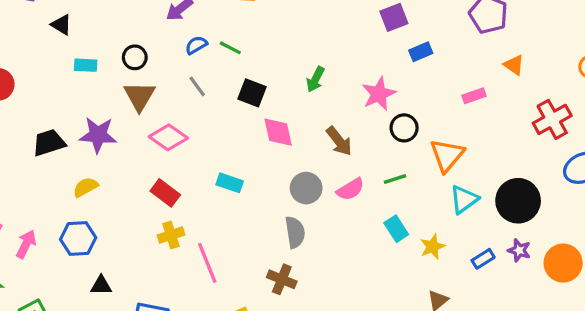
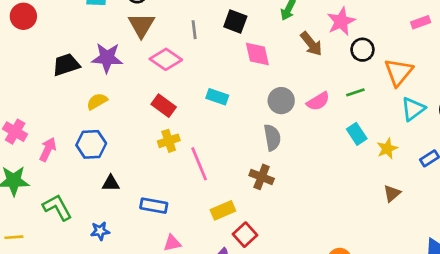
gray line: (197, 86) -> (194, 30), moved, turned 30
brown arrow: (339, 141) -> (311, 44), moved

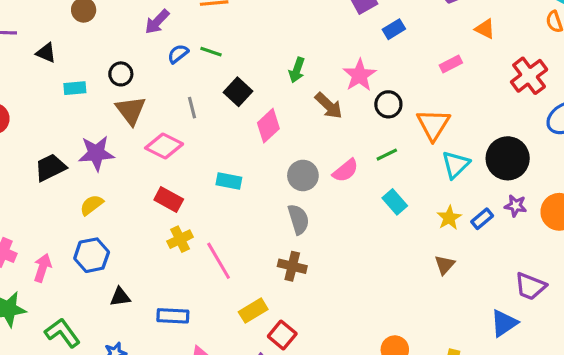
black square: (235, 22) -> (238, 92), turned 30
pink diamond: (257, 54) -> (268, 126), turned 68
yellow star: (387, 149) -> (449, 218), moved

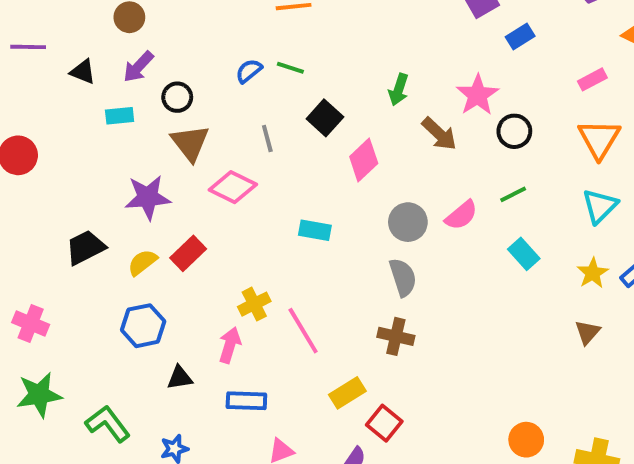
purple arrow: (157, 22) -> (138, 67), moved
orange triangle: (433, 125) -> (599, 139), moved
black trapezoid: (50, 168) -> (85, 248), moved
red rectangle: (169, 200) -> (188, 253), moved, turned -72
pink arrow: (42, 268) -> (230, 345), moved

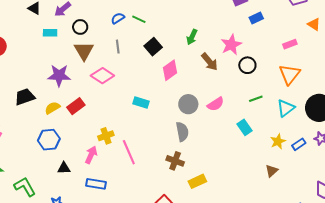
gray line: (267, 138) -> (118, 47), moved
green line: (513, 194) -> (256, 99), moved
yellow rectangle: (347, 393) -> (197, 181), moved

